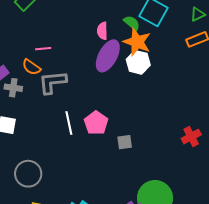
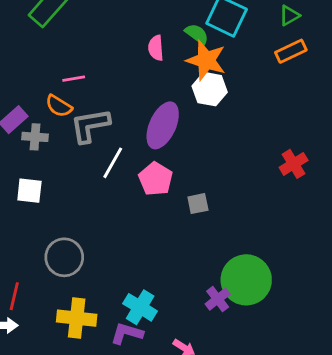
purple ellipse: (108, 56) -> (163, 125), moved
white line: (69, 123) -> (113, 163), moved, turned 45
red cross: (191, 137) -> (294, 164), moved

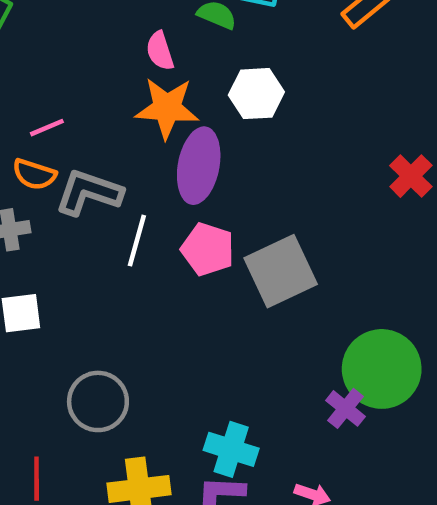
orange star: (206, 60) -> (167, 108), moved
gray L-shape: (90, 125) -> (89, 192), turned 42
gray square: (198, 204) -> (281, 271), size x2.0

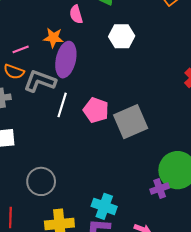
orange star: (167, 108) -> (53, 38), moved, size x0.7
purple ellipse: (199, 166) -> (66, 60), moved
purple cross: (345, 408) -> (160, 189), turned 30

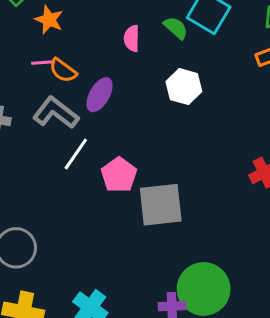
orange star: (53, 38) -> (49, 20), moved
purple ellipse: (66, 60) -> (100, 95), size x0.7
orange semicircle: (14, 72) -> (63, 70), moved

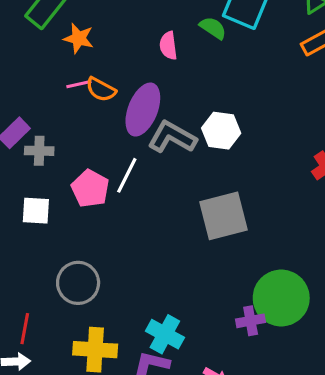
white hexagon: (184, 87) -> (221, 131), moved
purple ellipse: (100, 95) -> (143, 110), size x1.4
gray L-shape: (56, 113) -> (172, 137), moved
pink pentagon: (119, 175) -> (90, 189), moved

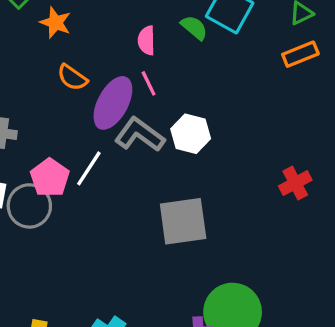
pink line: (79, 84) -> (149, 83), moved, turned 70
gray circle: (78, 283) -> (29, 206), moved

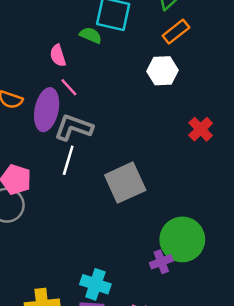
white hexagon: (191, 134) -> (162, 71), moved
white line: (89, 168) -> (68, 160), moved

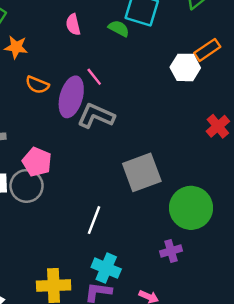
orange rectangle: (176, 32) -> (207, 50), moved
pink semicircle: (58, 56) -> (73, 25), moved
white line: (68, 160) -> (94, 220), moved
green circle: (182, 239) -> (191, 208), moved

